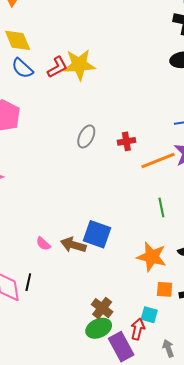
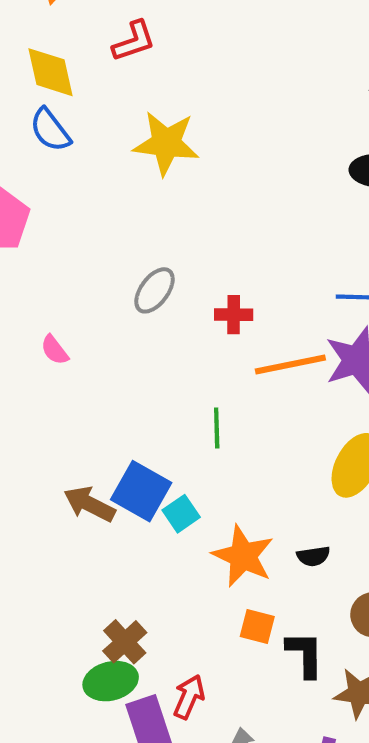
red L-shape: (57, 67) -> (134, 41), moved
green line: (161, 207) -> (217, 428), moved
pink semicircle: (43, 244) -> (55, 350), moved
cyan square: (149, 315) -> (181, 514), moved, turned 30

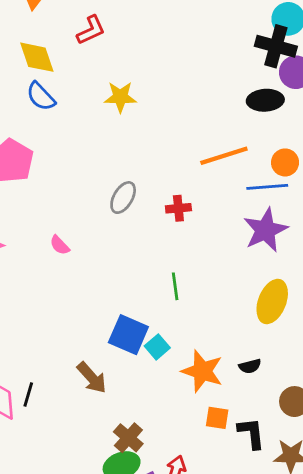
yellow star: (166, 143) -> (120, 97), size x0.7
orange line: (290, 364) -> (224, 156), moved
brown arrow: (89, 504) -> (92, 378), moved, turned -152

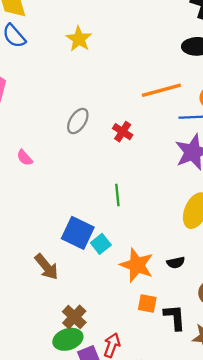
yellow star: (120, 97) -> (79, 39), turned 30
red cross: (178, 208) -> (123, 132), turned 36

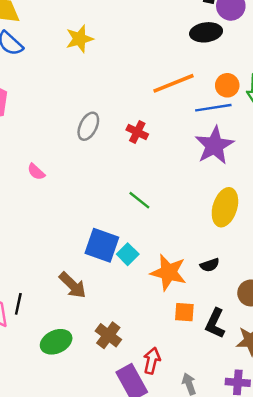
yellow star: (79, 39) -> (79, 39), turned 30
green line: (117, 195) -> (139, 200), turned -40
black L-shape: (175, 317) -> (215, 323), turned -144
green ellipse: (68, 339) -> (56, 342), moved

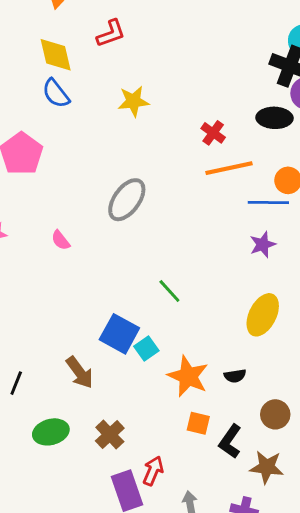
gray ellipse: (88, 126) -> (127, 200), size x1.4
red cross: (137, 132) -> (213, 133), moved
purple star: (214, 145) -> (263, 244), size x0.6

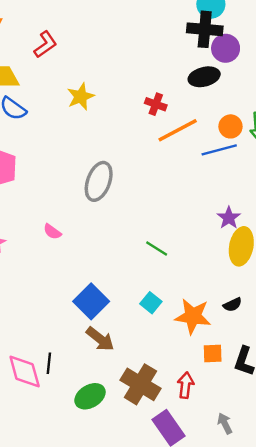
purple star: (263, 244) -> (229, 218), moved
blue square: (119, 334) -> (91, 301), moved, turned 32
brown cross: (110, 435) -> (140, 384), size x1.5
red arrow: (153, 471) -> (186, 385), moved

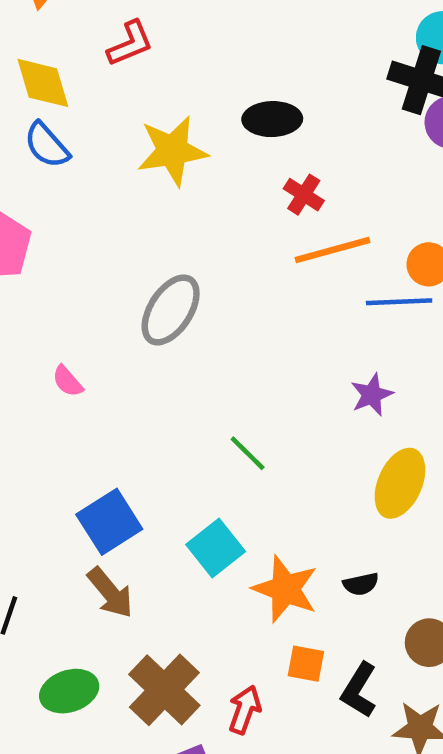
black ellipse: (204, 77) -> (272, 119), moved
yellow star: (81, 97) -> (172, 151), size x1.4
purple star: (229, 218) -> (372, 395), moved
cyan square: (151, 303) -> (216, 548), size x1.4

